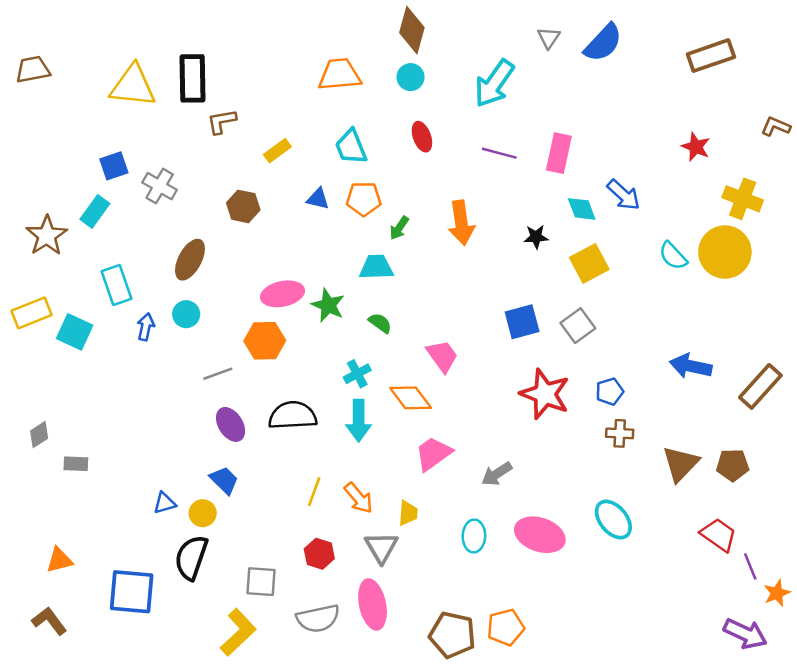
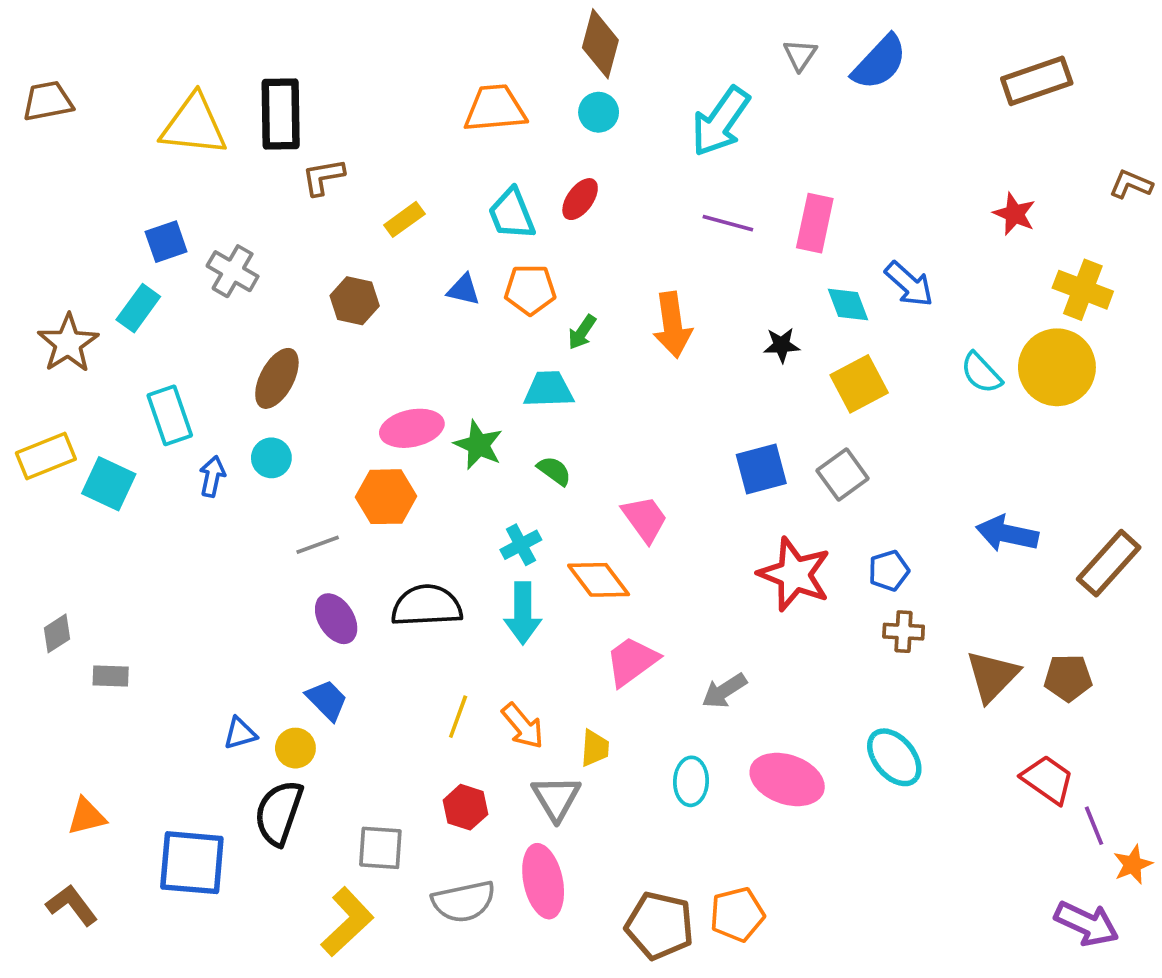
red ellipse: (422, 137) -> (580, 199), moved, turned 56

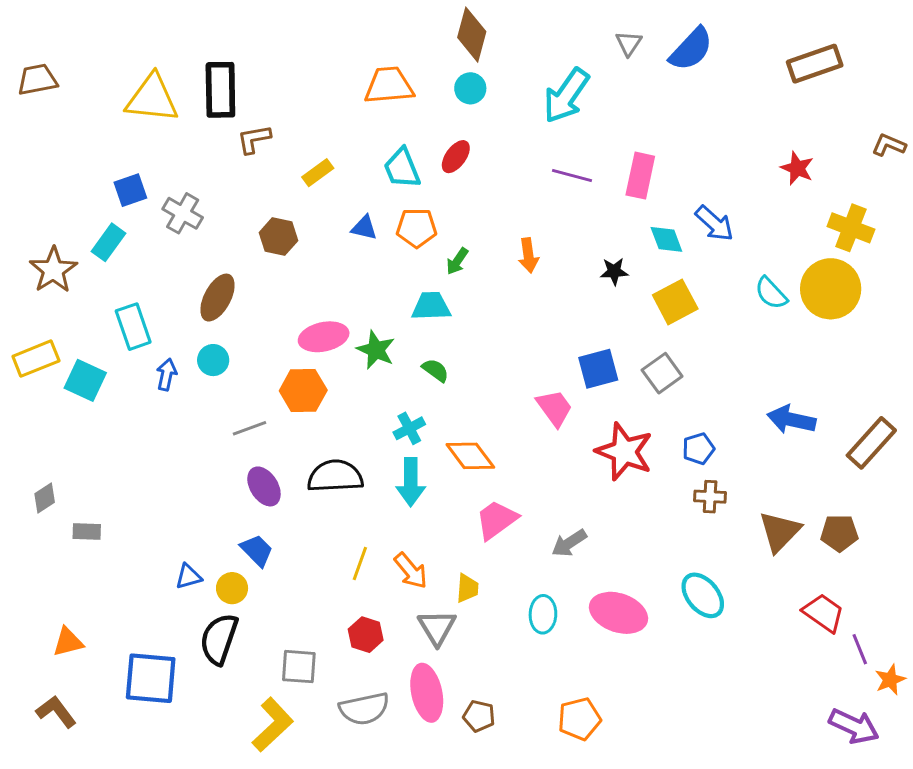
orange arrow: (672, 325) -> (528, 255), size x0.7
pink trapezoid: (645, 519) -> (555, 408), moved
brown pentagon: (660, 926) -> (479, 716), moved, size x0.6

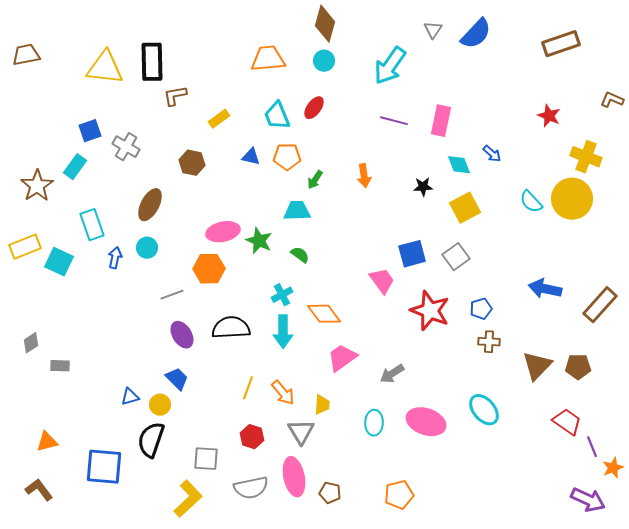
blue arrow: (714, 223) -> (492, 154), size x0.7

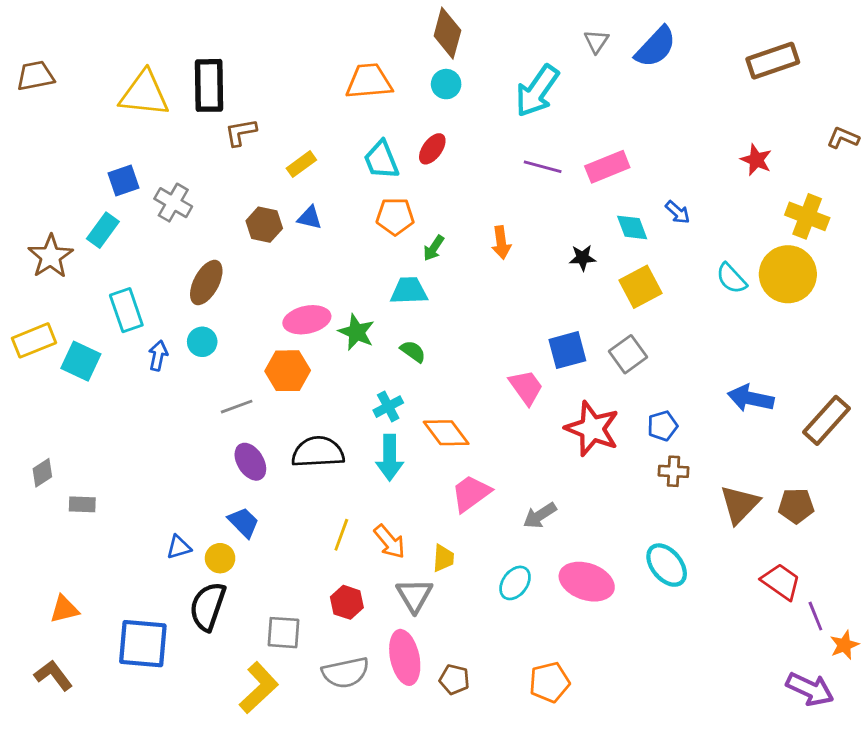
pink rectangle: (441, 121) -> (607, 167), turned 56
blue triangle: (251, 157) -> (310, 218), moved
cyan ellipse: (374, 423) -> (515, 583), turned 35

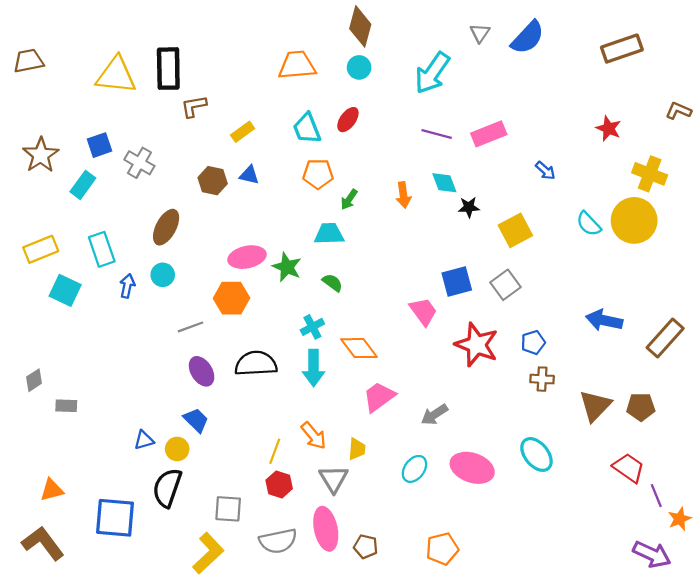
cyan diamond: (632, 227) -> (444, 183), moved
brown star: (51, 256) -> (41, 155), moved
yellow rectangle: (34, 340) -> (41, 249), moved
yellow line: (341, 535) -> (275, 451), moved
brown L-shape: (53, 675) -> (43, 543), size x1.4

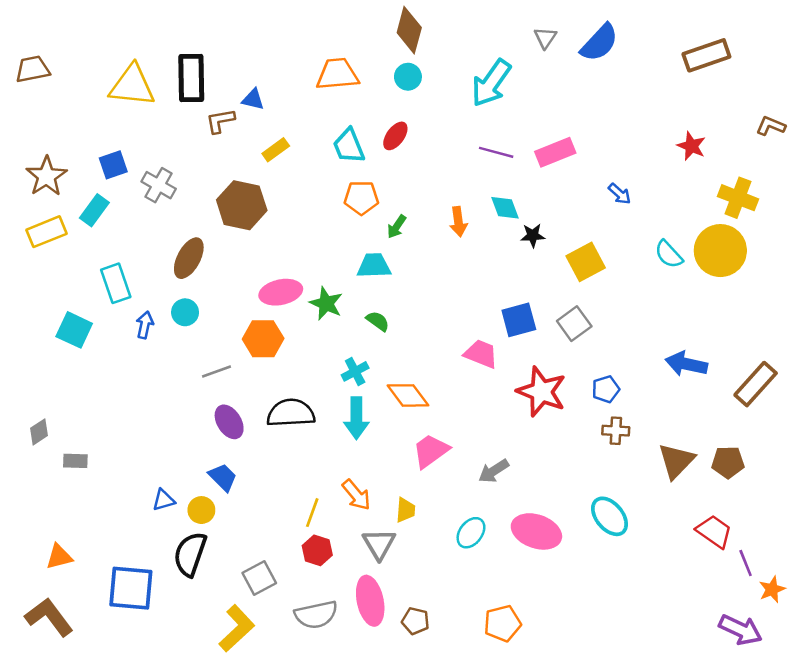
blue triangle: (249, 175) -> (253, 99), moved
brown hexagon: (213, 181) -> (242, 205), size x1.5
yellow rectangle: (41, 249) -> (46, 232), moved
pink trapezoid: (423, 311) -> (481, 354), turned -32
gray square: (228, 509) -> (259, 578), turned -32

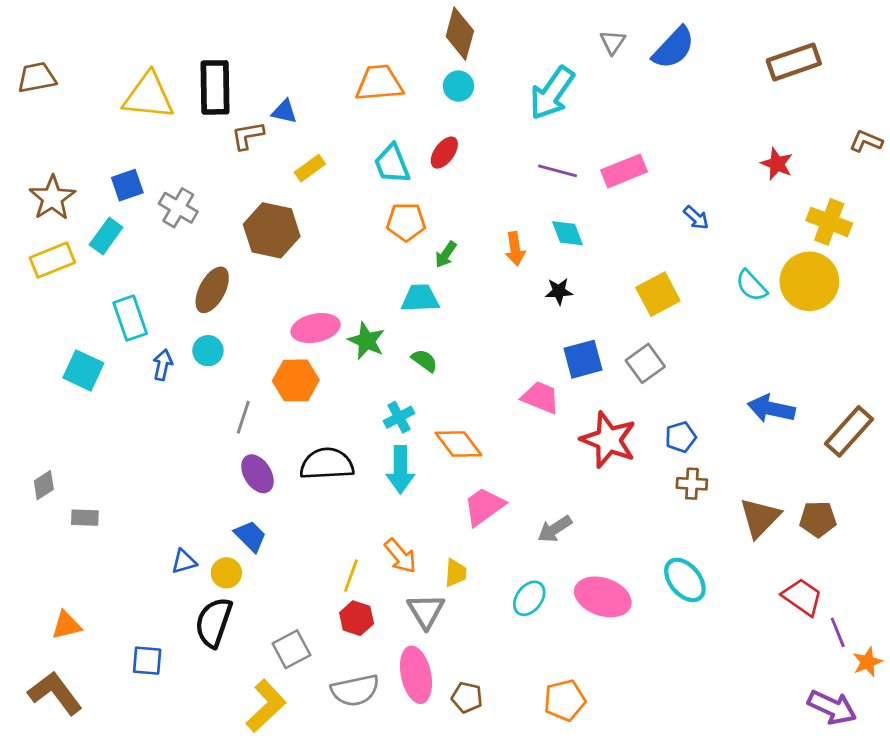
black star: (533, 235) -> (559, 291), moved
gray line: (217, 371) -> (243, 417), turned -52
blue square: (131, 588) -> (147, 661), size x0.6

